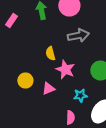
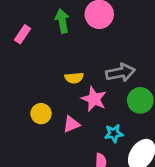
gray arrow: (78, 36) -> (120, 73), moved
yellow semicircle: (50, 54) -> (74, 78), turned -80

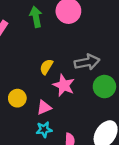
yellow semicircle: (74, 78) -> (46, 67), turned 126
cyan star: (114, 133) -> (44, 130), moved

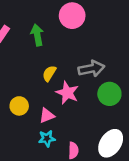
green arrow: (36, 17) -> (37, 35), moved

